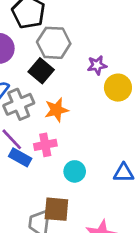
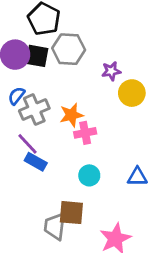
black square: (41, 71) -> (37, 56), moved, turned -30
pink cross: (45, 145) -> (85, 133), moved

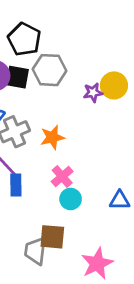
yellow circle: (132, 93) -> (114, 85), moved
pink cross: (85, 133) -> (62, 177), moved, turned -30
blue rectangle: (36, 162) -> (16, 185), turned 60

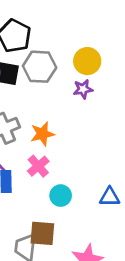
yellow circle: (114, 85) -> (87, 61), moved
pink cross: (62, 177) -> (38, 166), moved

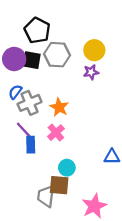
orange star: (42, 134) -> (59, 107), turned -30
cyan circle: (61, 196) -> (67, 168), moved

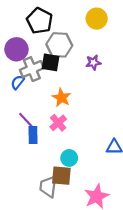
yellow circle: (94, 50) -> (97, 19), moved
black square: (32, 60) -> (51, 62), moved
gray cross: (30, 103) -> (32, 69), moved

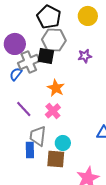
black pentagon: (40, 21) -> (49, 17), moved
blue rectangle: (33, 135) -> (30, 150), moved
gray trapezoid: (48, 187) -> (38, 136), moved

